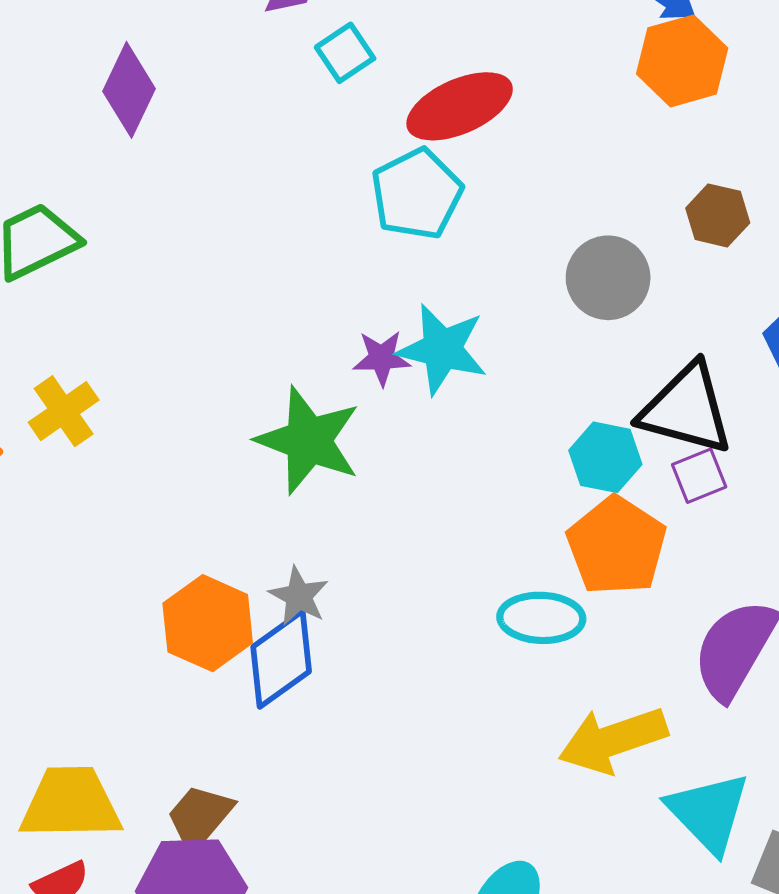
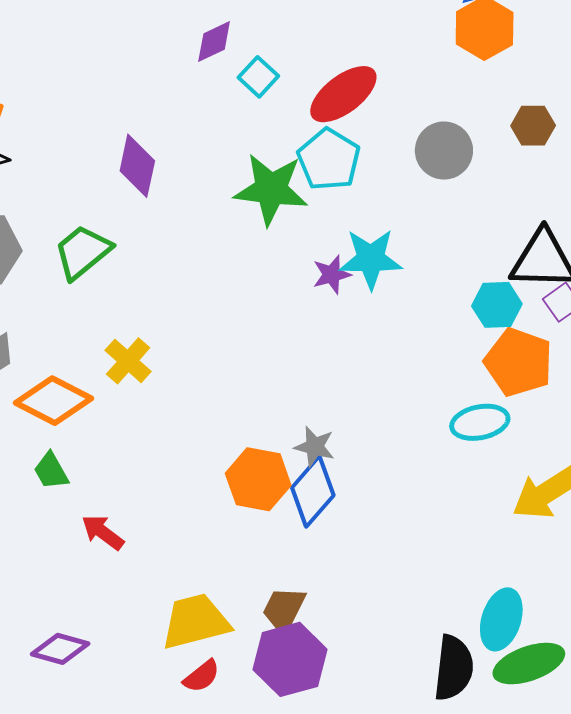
purple diamond: (129, 90) -> (137, 166), moved
gray circle: (608, 278) -> (444, 151), moved
green star: (308, 440) -> (271, 189), moved

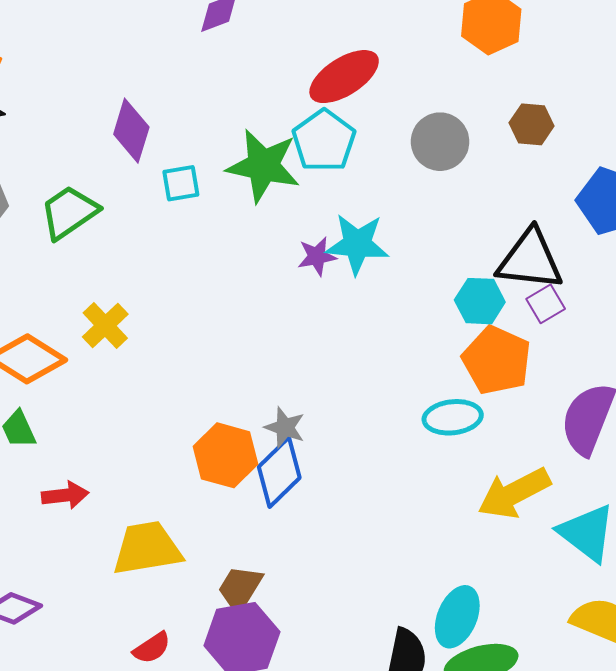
cyan square: (258, 77) -> (181, 183), moved, turned 33
red arrow: (103, 532) -> (65, 495), turned 132
yellow trapezoid: (196, 621) -> (147, 548), moved

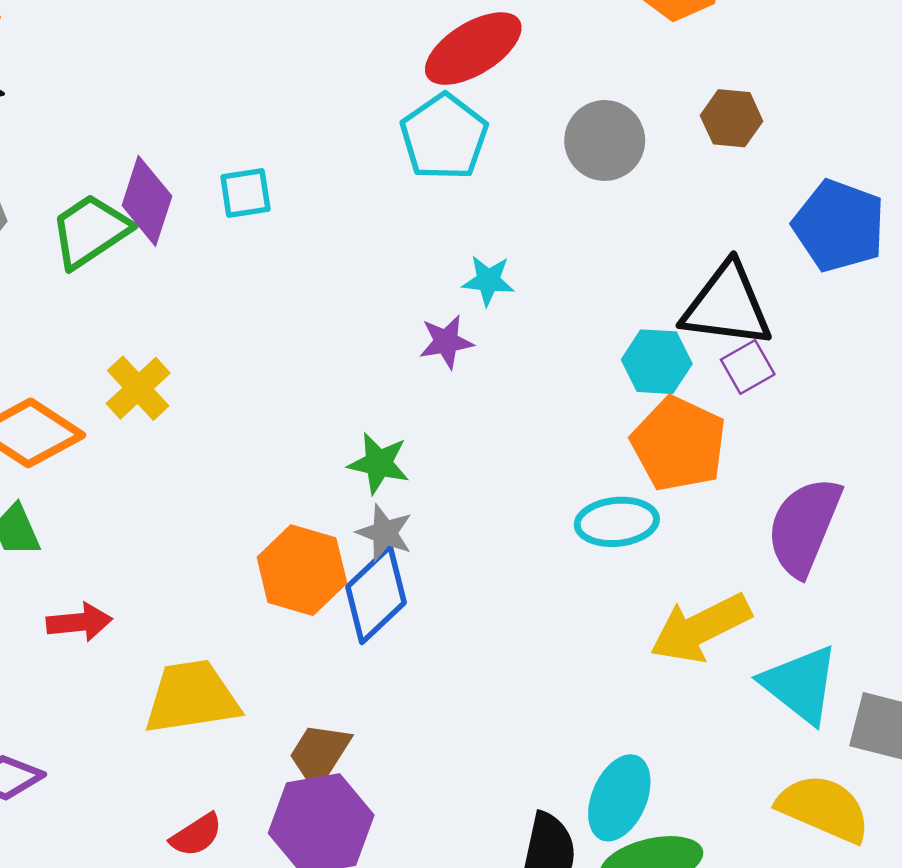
purple diamond: (131, 131) -> (147, 201), moved
green star: (263, 166) -> (379, 463), moved, size x0.6
cyan star: (357, 244) -> (488, 281), size x0.6
purple star: (317, 256) -> (446, 342), moved

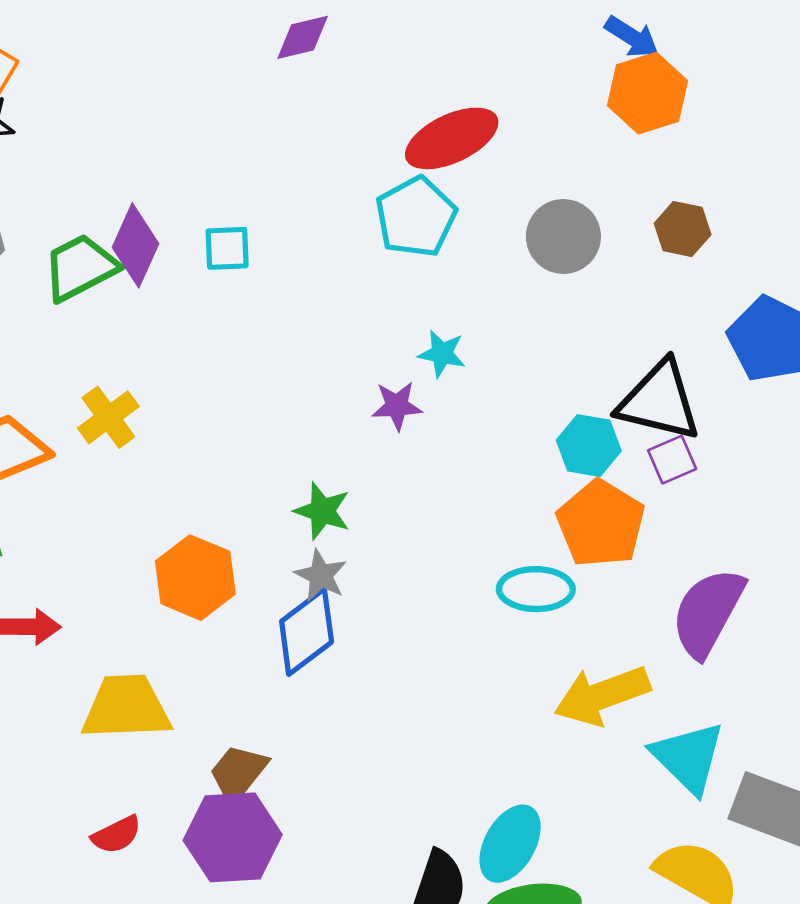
orange hexagon: (302, 570) -> (195, 578), moved

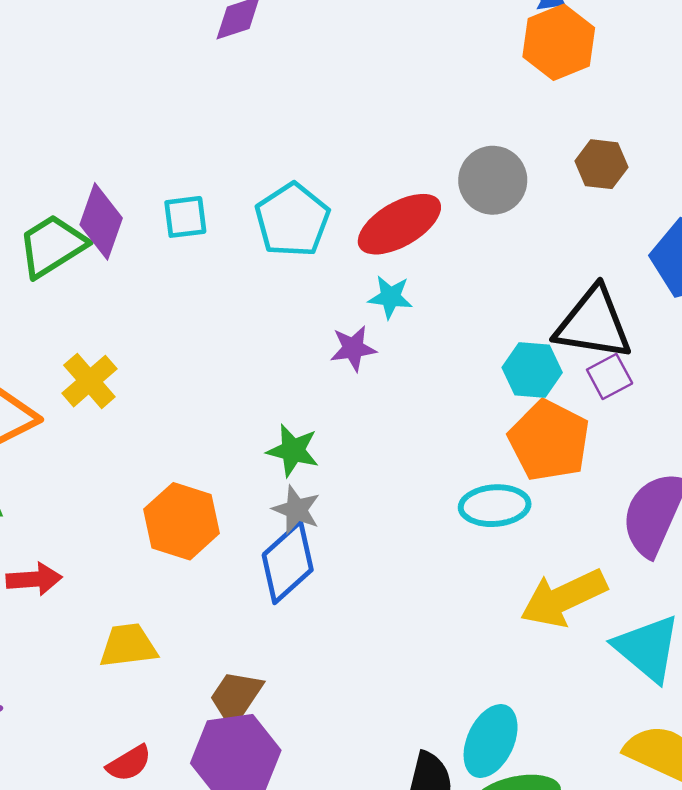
red ellipse: (452, 138) -> (399, 224), moved
cyan pentagon: (416, 217) -> (292, 220), moved
yellow trapezoid: (126, 707) -> (128, 646), size x0.7

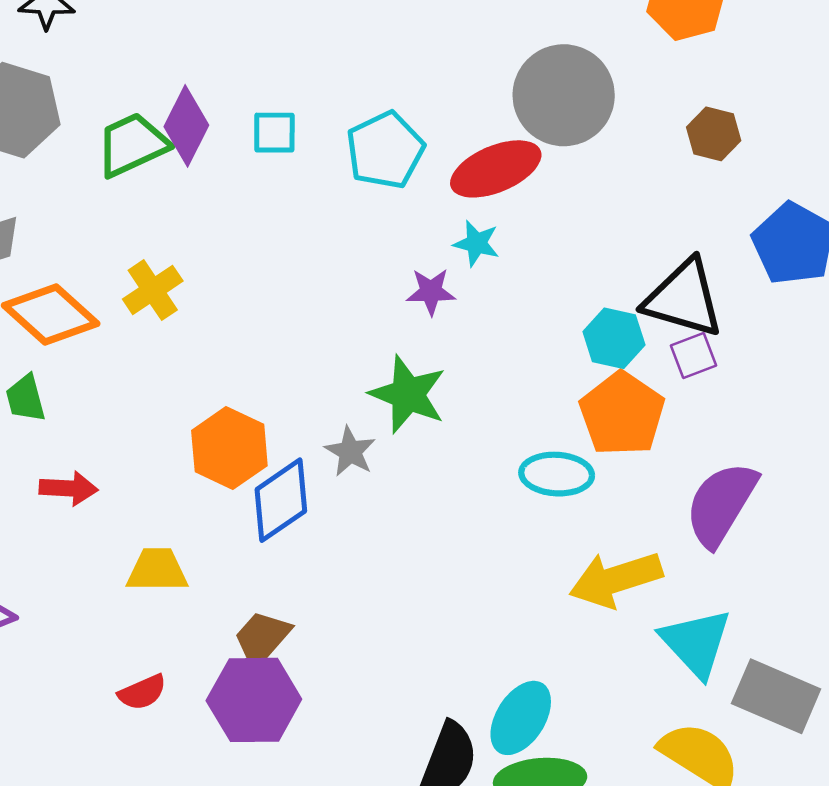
gray circle: (493, 180) -> (564, 95), moved, size x1.4
green star: (293, 450) -> (408, 394), moved, size x1.4
blue diamond: (288, 562) -> (281, 500), moved

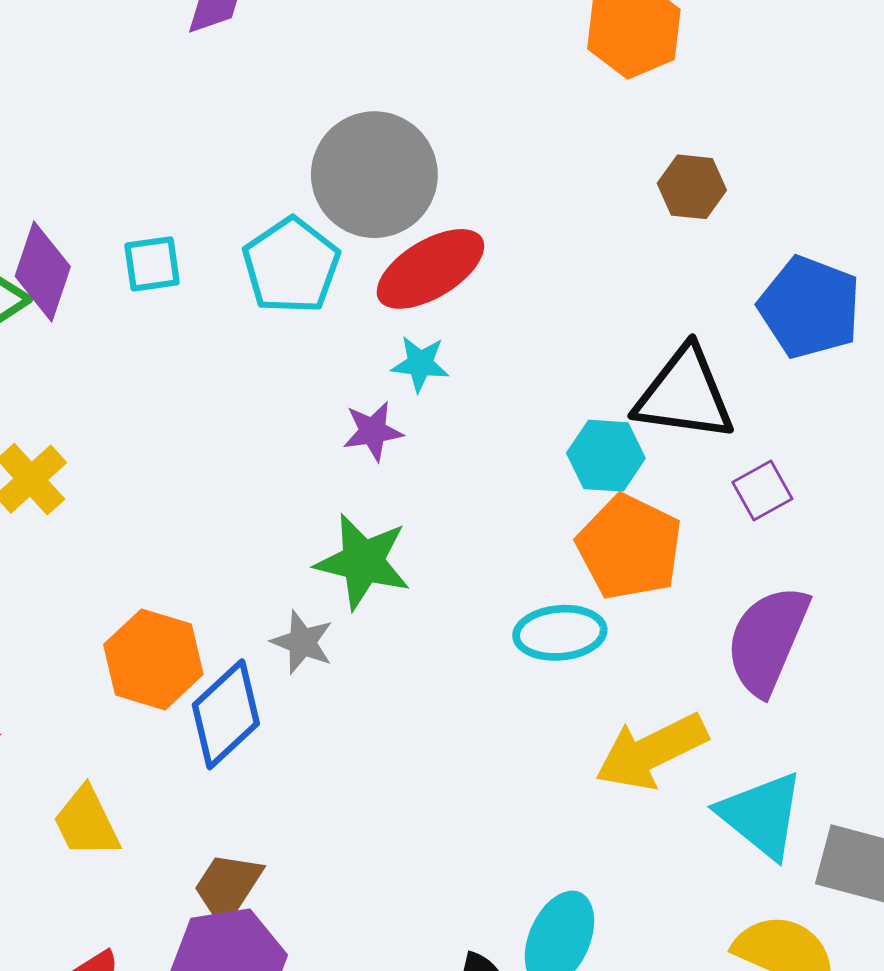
gray circle: (564, 95) -> (374, 175), moved
purple square: (693, 355) -> (762, 491), moved
yellow trapezoid: (157, 570) -> (86, 822), turned -108

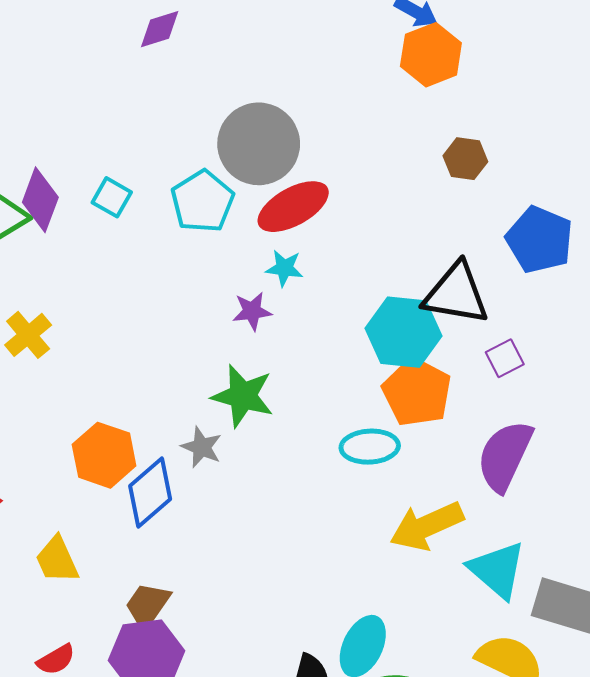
cyan square: (152, 264) -> (112, 197), turned 36
cyan hexagon: (606, 456) -> (404, 332), size x1.5

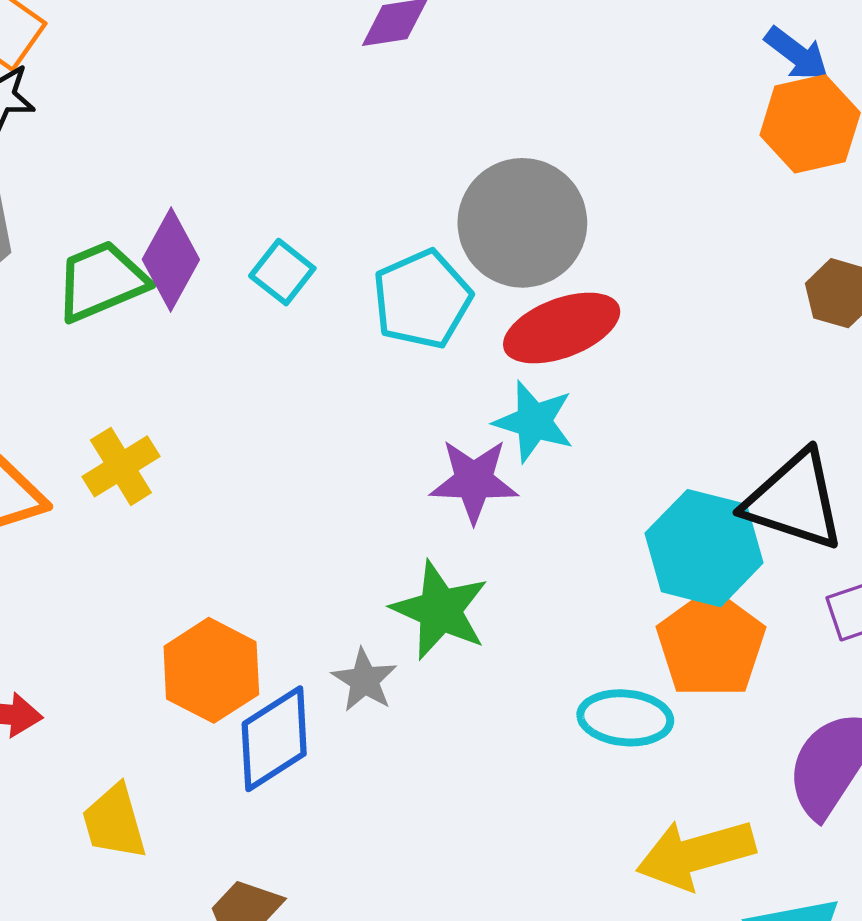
cyan star: (284, 268) -> (534, 422), size x1.4
purple star: (252, 311) -> (474, 481), size x1.4

